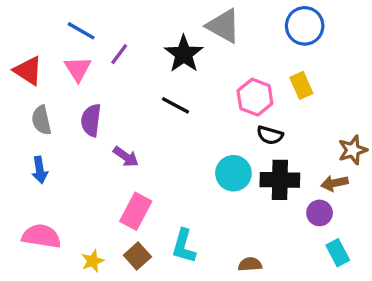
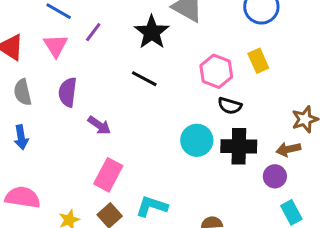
cyan L-shape: (184, 246) -> (152, 206), turned 92

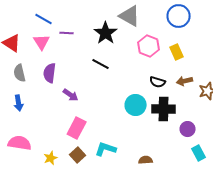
purple line: (93, 32) -> (67, 33), turned 56
pink hexagon: (216, 71) -> (149, 46), moved
brown arrow: (288, 149) -> (185, 81), moved

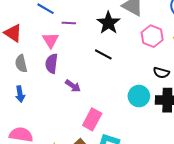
pink triangle: (42, 42) -> (51, 40), moved
pink rectangle: (77, 128) -> (92, 119), moved

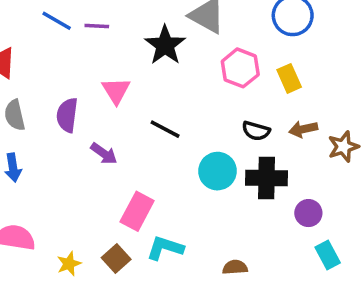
purple line: (69, 23) -> (97, 26), moved
pink triangle: (51, 40) -> (116, 91), moved
black line: (103, 54) -> (165, 129), moved

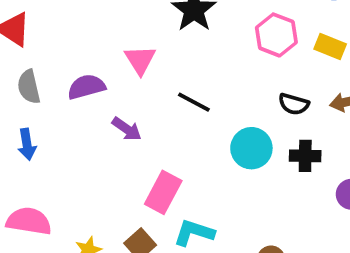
yellow rectangle: (289, 78) -> (330, 46), turned -44
purple semicircle: (67, 115) -> (86, 87), turned 68
black cross: (266, 178) -> (305, 156), size x0.7

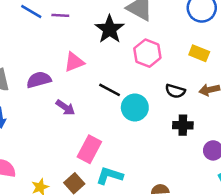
pink hexagon: (276, 35) -> (147, 53), moved
pink triangle: (140, 60) -> (74, 62), turned 40
cyan circle: (251, 148) -> (135, 108), moved

